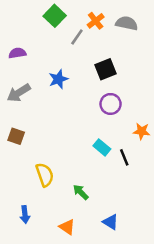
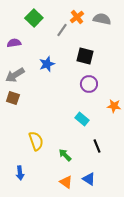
green square: (55, 16) -> (34, 18), moved
black square: (106, 69) -> (85, 56), turned 36
brown square: (16, 136) -> (13, 98), moved
black line: (124, 157) -> (97, 146), moved
orange triangle: (67, 227) -> (66, 182), moved

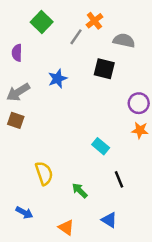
gray semicircle: (102, 19) -> (124, 40), moved
purple semicircle: (14, 43) -> (17, 53), turned -80
purple circle: (89, 84) -> (139, 103), moved
blue arrow: (20, 173) -> (24, 213), turned -56
orange triangle: (66, 182) -> (66, 227), moved

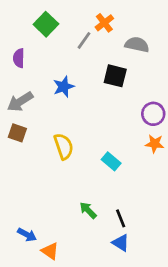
yellow semicircle: (44, 173) -> (64, 146), moved
black line: (119, 179) -> (121, 218), moved
orange triangle: (66, 227) -> (50, 251), moved

